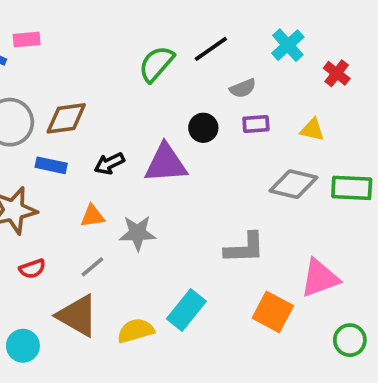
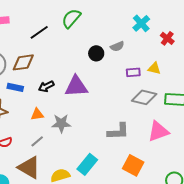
black line: (211, 49) -> (39, 32), moved
green semicircle: (156, 64) -> (71, 18), moved
purple rectangle: (256, 124) -> (133, 72), moved
black circle: (203, 128) -> (96, 53), moved
pink triangle: (320, 278) -> (158, 131), moved

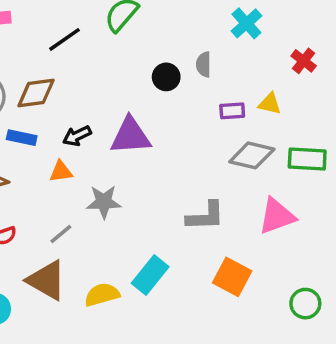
red cross: (167, 38) -> (304, 61), moved
gray semicircle: (117, 46) -> (204, 64), turned 112
orange triangle: (37, 114) -> (61, 172), moved

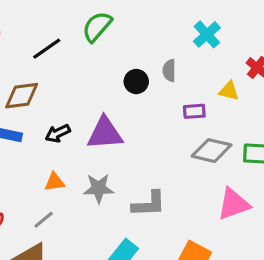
yellow triangle: (270, 104) -> (229, 91), moved
orange triangle: (61, 172) -> (55, 182), moved
gray star: (104, 202) -> (99, 188), moved
gray L-shape: (205, 216) -> (149, 204), moved

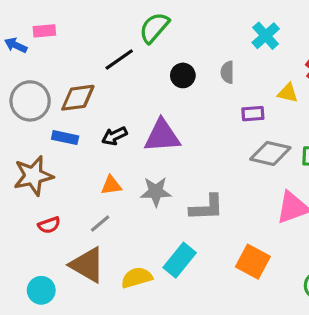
black line: (47, 49) -> (119, 60), moved
black circle: (136, 82) -> (183, 75), moved

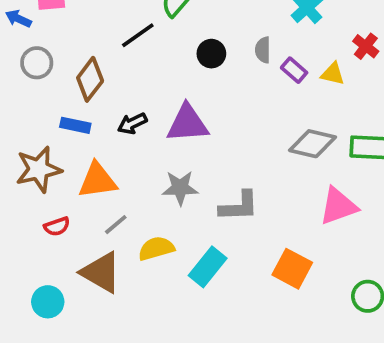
brown diamond: (78, 98) -> (90, 79), turned -45
gray circle: (30, 101) -> (37, 63), moved, size x0.7
purple rectangle: (253, 114) -> (294, 70), moved, turned 45
orange triangle: (111, 185) -> (97, 180), moved, size x1.6
yellow semicircle: (137, 278) -> (156, 248), moved

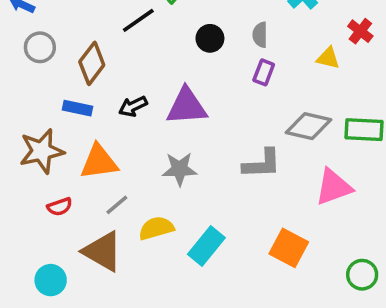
purple rectangle: (294, 70) -> (264, 72), moved, turned 70
gray L-shape: (239, 206) -> (262, 164), moved

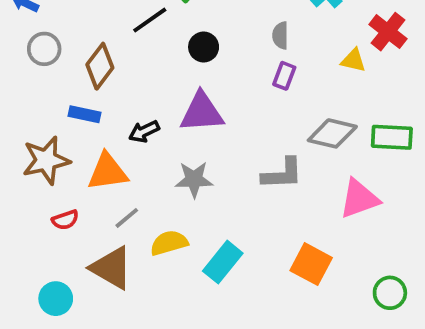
red cross: (360, 31) -> (388, 32), size x1.4
black circle: (210, 38) -> (204, 47), moved
black arrow: (133, 106) -> (144, 131), moved

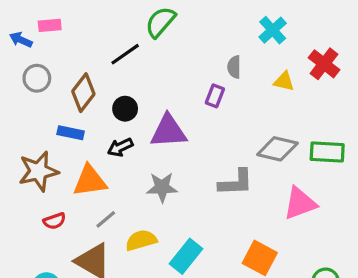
black circle: (204, 47) -> (125, 109), moved
yellow triangle: (353, 60) -> (284, 81), moved
purple rectangle: (284, 76) -> (215, 96), moved

